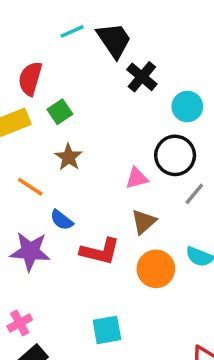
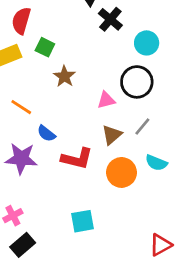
green square: (60, 112) -> (45, 47), turned -30
brown star: (69, 157) -> (64, 76), moved
gray line: (194, 194) -> (142, 127), moved

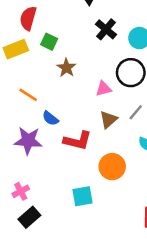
black cross: (110, 19) -> (106, 29), moved
orange circle: (121, 172) -> (112, 167), moved

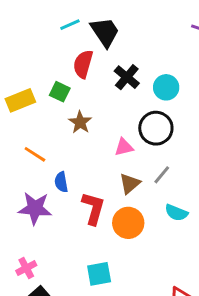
red semicircle: (28, 18) -> (83, 64), moved
blue semicircle: (50, 118) -> (61, 182), turned 42
red L-shape: (78, 141) -> (93, 208), turned -88
orange circle: (112, 167) -> (128, 223), moved

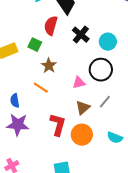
orange line: (35, 154) -> (41, 88), moved
blue semicircle: (61, 182) -> (15, 101), moved
cyan semicircle: (176, 213) -> (115, 138), moved

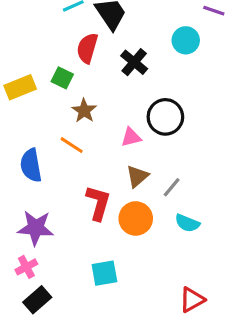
cyan circle: (108, 42) -> (186, 40), moved
blue semicircle: (15, 101) -> (31, 165), size x1.5
gray line: (105, 102) -> (172, 187), moved
purple star: (18, 125) -> (36, 228), moved

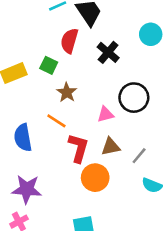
brown triangle: (137, 176) -> (111, 147), turned 30
red L-shape: (98, 203) -> (78, 148), moved
orange circle: (136, 218) -> (95, 178), moved

